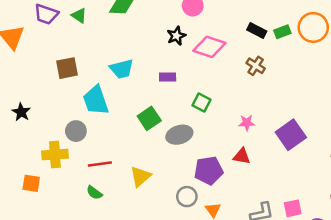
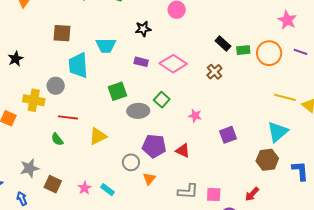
black star: (176, 36) -> (143, 29), moved
pink diamond: (209, 47) -> (173, 64), moved
green square: (201, 102) -> (162, 100), moved
purple square: (291, 135) -> (228, 135), size x0.7
red triangle: (242, 156) -> (183, 150), moved

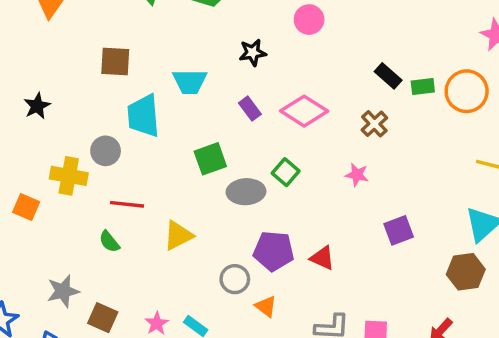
purple rectangle: (141, 62) -> (250, 109), turned 40
pink star: (195, 116) -> (357, 175), moved
orange triangle: (149, 179) -> (266, 306), turned -32

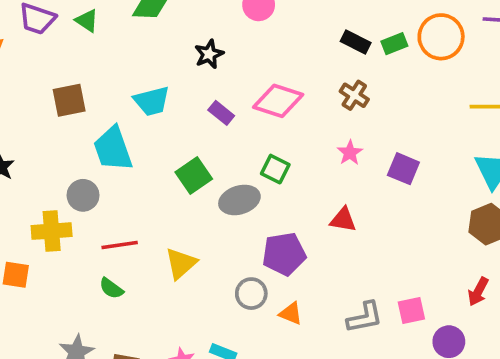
pink star: (357, 175) -> (350, 153), turned -30
purple square: (399, 230) -> (403, 169), moved, turned -32
red triangle: (322, 258) -> (343, 220), moved

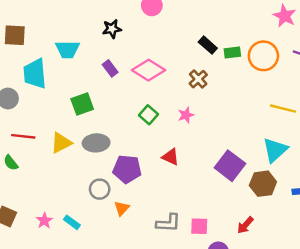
green square: (275, 169) -> (149, 115), moved
purple square: (403, 169) -> (230, 166), moved, size x1.4
gray ellipse: (239, 200) -> (96, 143), moved
yellow triangle: (181, 263) -> (61, 143), moved
orange triangle: (291, 313) -> (122, 208), turned 35

